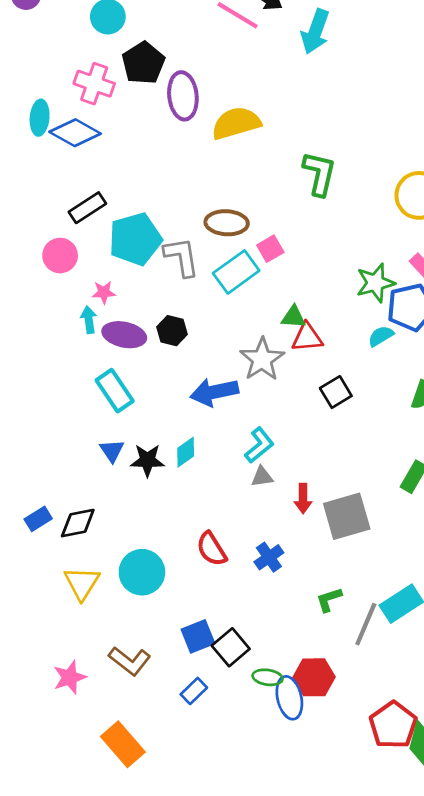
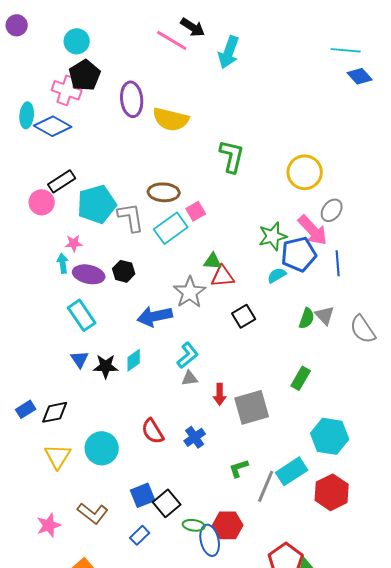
black pentagon: (143, 63) -> (85, 75), moved
yellow semicircle: (236, 123) -> (171, 119), turned -150
pink circle: (60, 256) -> (42, 202), moved

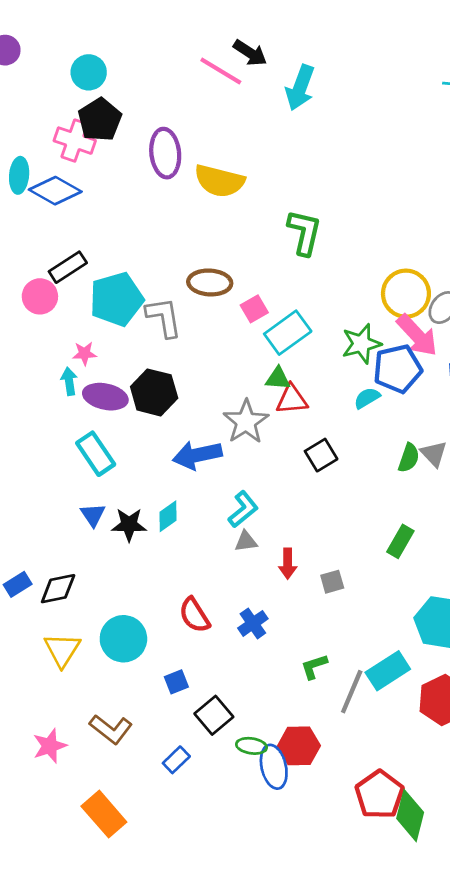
yellow circle: (305, 172) -> (406, 294), moved
cyan rectangle: (171, 228) -> (288, 333), moved
black hexagon: (124, 271) -> (154, 392), size x1.5
gray square: (252, 407) -> (332, 582), size x0.5
blue square: (143, 495) -> (176, 682), moved, size x0.7

